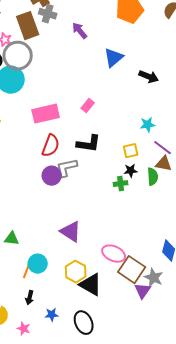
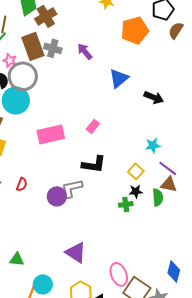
gray cross: (48, 14) -> (53, 48), moved
red semicircle: (51, 146) -> (22, 184), moved, size x0.6
yellow square: (131, 151) -> (136, 171), turned -35
pink ellipse: (114, 254) -> (119, 274), turned 45

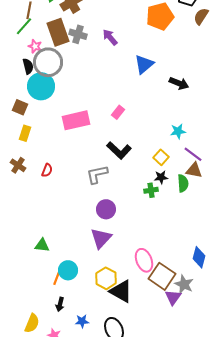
black L-shape: (94, 164) -> (119, 150), turned 35
purple circle: (57, 196) -> (106, 209), moved
purple triangle: (76, 252) -> (101, 238), turned 40

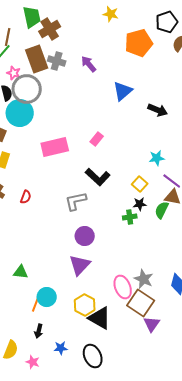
green semicircle: (183, 183) -> (162, 210), turned -150
gray star: (184, 284) -> (144, 279), moved

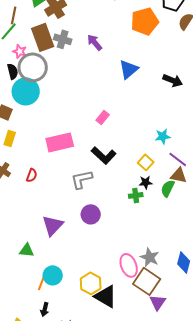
black arrow: (158, 110) -> (173, 80), moved
pink rectangle: (55, 147) -> (60, 142), moved
purple triangle: (80, 265) -> (53, 225), moved

